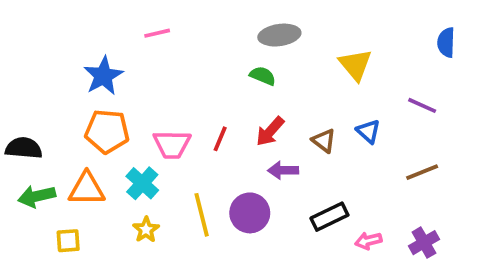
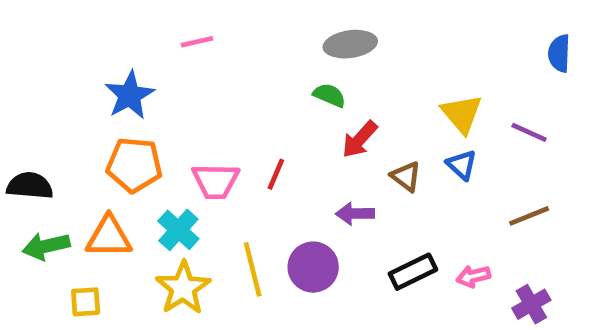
yellow triangle: (355, 65) -> (462, 114), moved
red arrow: (270, 131) -> (360, 139), moved
yellow star: (146, 230) -> (183, 288), size x1.6
pink arrow: (368, 241) -> (473, 276), moved

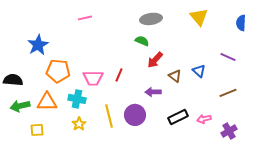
blue star: (130, 95) -> (38, 45), moved
yellow triangle: (462, 114) -> (199, 17), moved
cyan cross: (178, 230) -> (77, 99), turned -30
yellow star: (183, 288) -> (79, 124), size x0.6

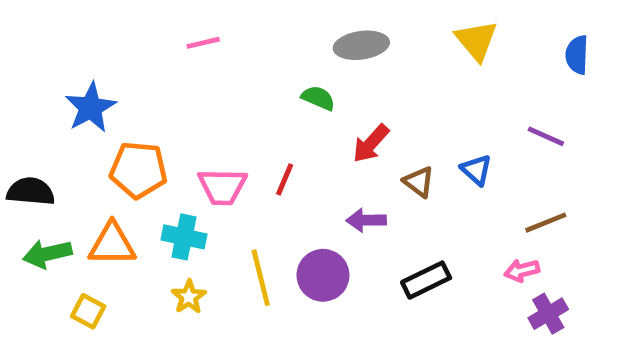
green semicircle: (142, 41) -> (318, 98), moved
pink arrow: (204, 119) -> (522, 270), moved
yellow square: (37, 130) -> (88, 311), turned 32

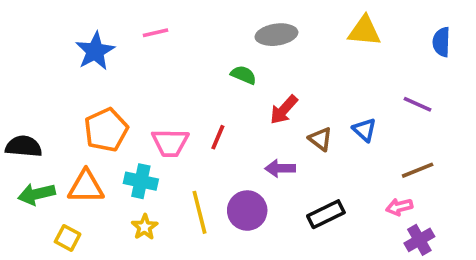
yellow triangle: (476, 40) -> (364, 31), turned -45
blue star: (91, 108) -> (95, 51), moved
orange pentagon: (138, 170) -> (106, 130), turned -30

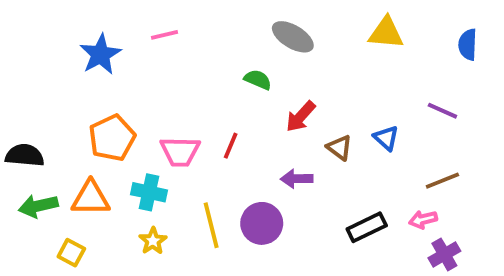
gray ellipse: (276, 35) -> (293, 37), turned 39
black rectangle: (326, 214) -> (367, 227), moved

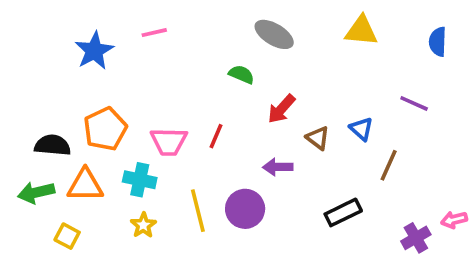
black semicircle: (25, 155) -> (53, 145), moved
brown line: (442, 181) -> (389, 165), moved, turned -44
pink arrow: (423, 220) -> (454, 220), moved

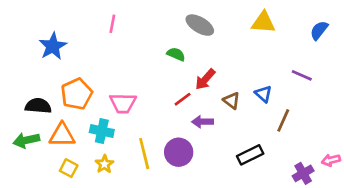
pink line: (154, 33) -> (112, 24), turned -66
blue semicircle: (438, 42) -> (319, 30), turned 36
blue star: (94, 51) -> (53, 46), moved
red line: (216, 136) -> (183, 99), moved, turned 30
yellow square: (67, 236) -> (69, 168), moved

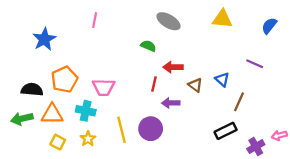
red arrow: (205, 79) -> (173, 67), turned 48
red line: (183, 99) -> (154, 84), turned -40
black rectangle: (250, 155) -> (226, 131), moved

